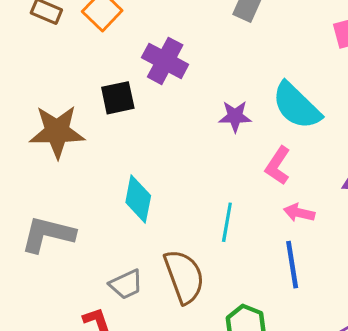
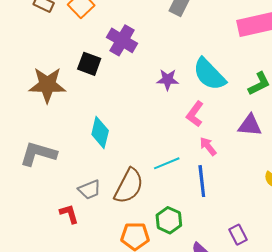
black square: (118, 98) -> (89, 64), turned 30
pink arrow: (299, 213) -> (208, 146), turned 36
cyan line: (227, 222) -> (167, 163), moved, turned 55
brown semicircle: (184, 277) -> (129, 186), turned 45

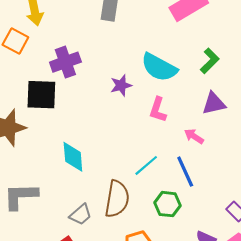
purple cross: (122, 40) -> (65, 62), turned -32
black square: (89, 64) -> (41, 95), size x1.4
pink arrow: (208, 146) -> (194, 136), moved
green hexagon: (169, 220) -> (167, 204), moved

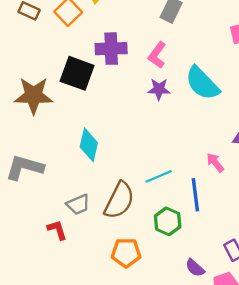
pink L-shape: (158, 110) -> (157, 55), moved

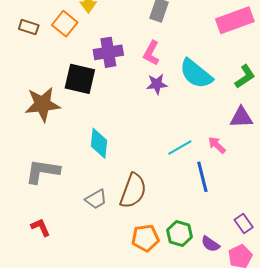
cyan line: (159, 176) -> (180, 147), moved
green hexagon: (168, 221) -> (179, 233), moved
red L-shape: (57, 230) -> (41, 227), moved

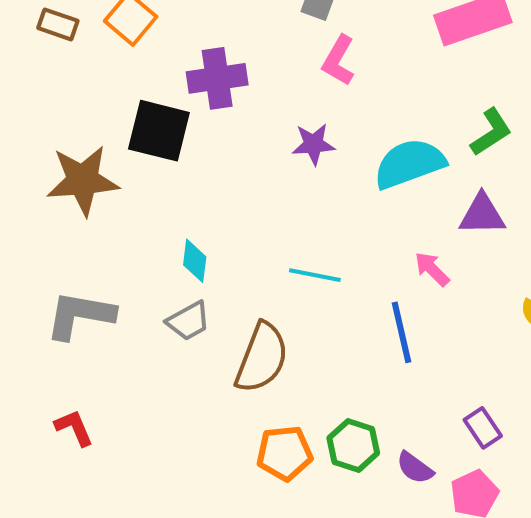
pink L-shape: (151, 53) -> (339, 60), moved
cyan semicircle: (196, 74) -> (409, 164), moved, turned 120
cyan diamond: (99, 143) -> (195, 261), size x0.7
cyan line: (180, 147) -> (315, 275), moved, turned 40
gray trapezoid: (96, 199) -> (189, 321), moved

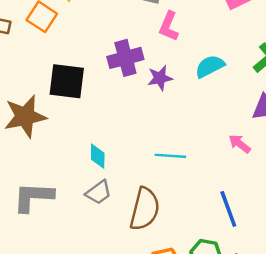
purple cross: (217, 78) -> (125, 58), moved
cyan semicircle: (409, 164) -> (210, 66), moved, size x0.7
blue line: (402, 332) -> (228, 209), moved

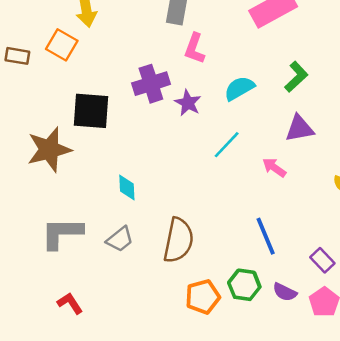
purple star: (160, 78) -> (188, 103), turned -30
cyan line: (170, 156) -> (227, 145), moved, turned -48
gray trapezoid: (98, 192) -> (120, 239), moved

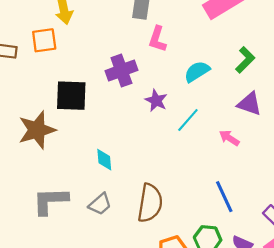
orange square: (62, 45) -> (44, 40), turned -36
purple star: (188, 103) -> (156, 100), moved
purple triangle: (299, 128) -> (250, 104), turned 32

